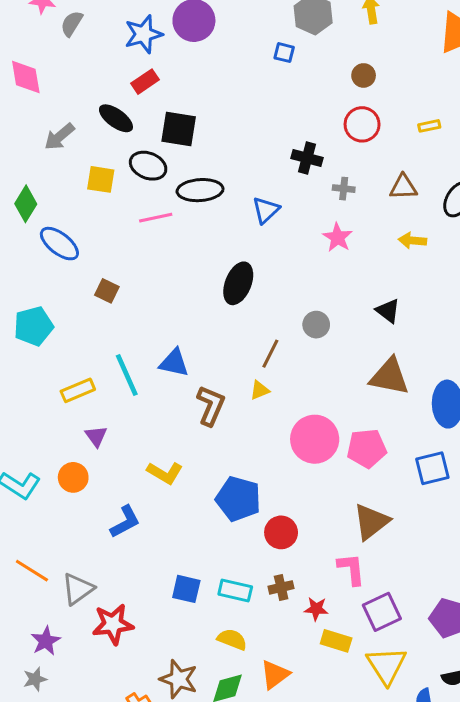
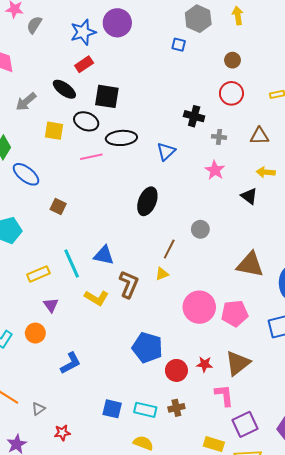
black triangle: (388, 311) -> (249, 196), moved
yellow L-shape: (165, 473) -> (97, 298), moved
gray triangle: (78, 589) -> (38, 409), size x0.6
red star: (316, 609) -> (204, 364), moved
red star: (113, 624) -> (62, 433), size x0.6

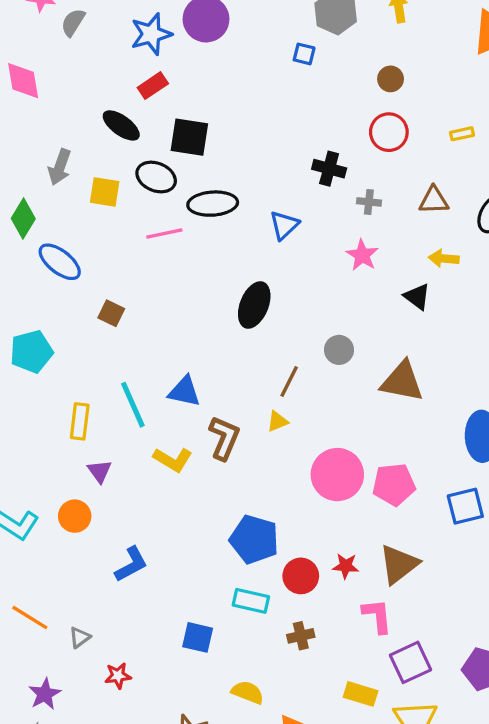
gray arrow: (26, 102) -> (60, 167), moved, turned -30
brown triangle: (250, 265) -> (402, 381), moved
yellow rectangle: (38, 274) -> (80, 421), turned -60
cyan rectangle: (145, 410) -> (251, 601), moved

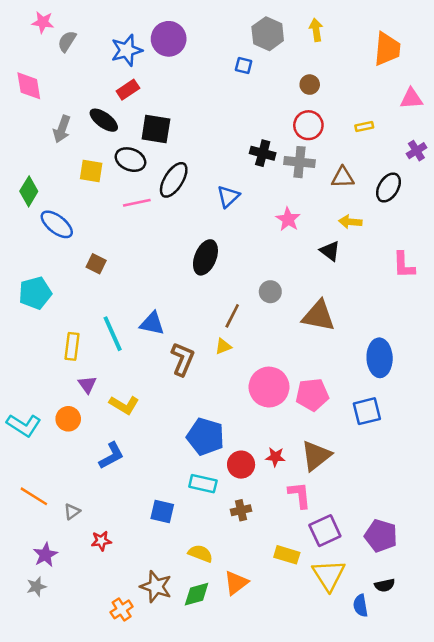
gray arrow: (60, 167) -> (62, 129), moved
gray cross: (369, 202) -> (300, 162), moved, size x1.6
black ellipse: (213, 204) -> (174, 180), turned -54
yellow L-shape: (173, 460) -> (124, 405), moved

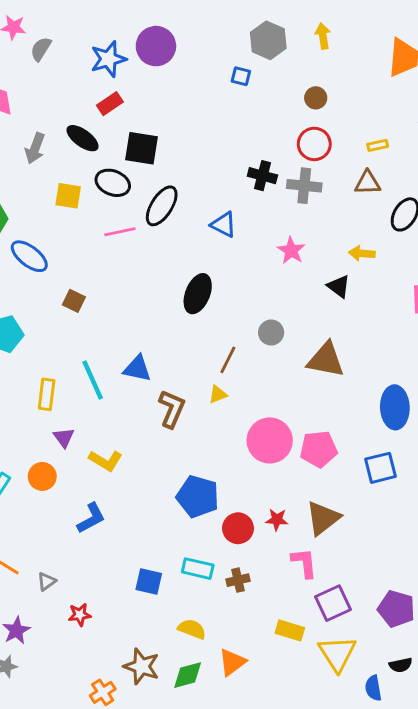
brown triangle: (343, 177) -> (368, 183), moved
blue triangle: (228, 196) -> (224, 225), turned -50
cyan rectangle: (203, 484) -> (198, 569), moved

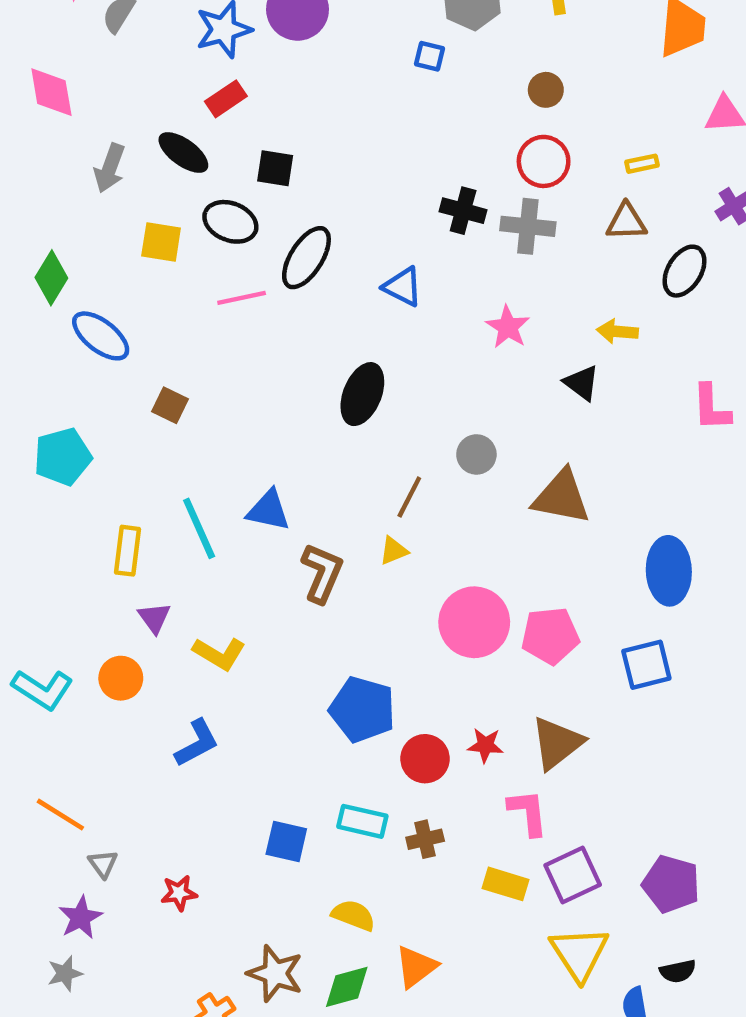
black square: (142, 148) -> (275, 168), size x0.7
gray triangle: (47, 582) -> (103, 864), moved, turned -30
yellow rectangle: (290, 630) -> (506, 884), moved

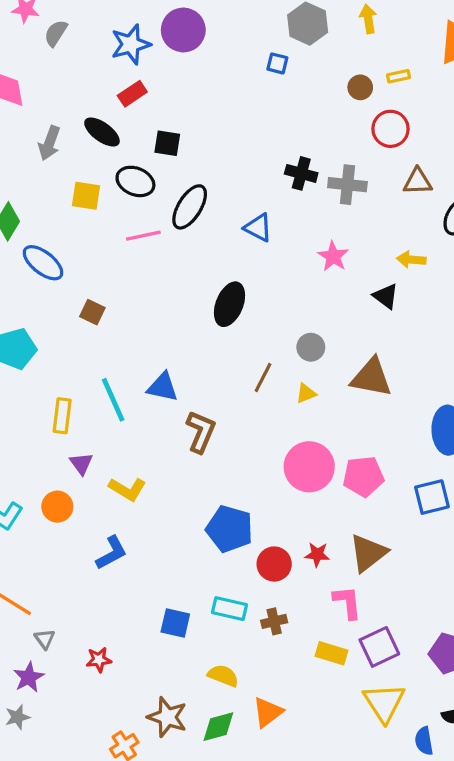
red circle: (544, 161) -> (391, 129), moved
yellow rectangle: (642, 164) -> (398, 76), moved
yellow triangle: (394, 551) -> (306, 393), moved

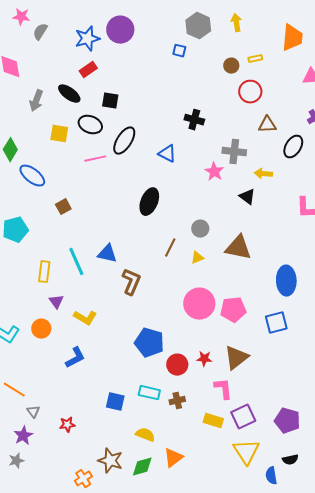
gray cross: (347, 185) -> (234, 152), moved
brown square: (92, 312) -> (63, 207), turned 35

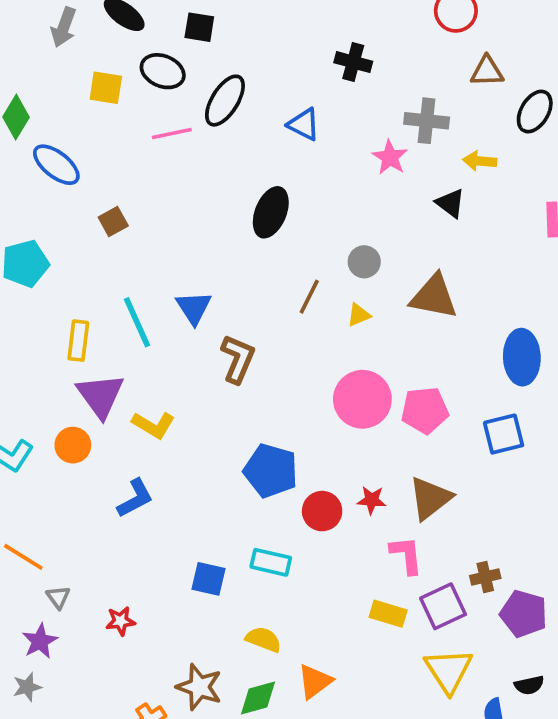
blue triangle: (107, 254) -> (194, 308), turned 45
purple triangle: (56, 302) -> (100, 396), size x1.8
brown cross: (177, 401) -> (485, 577), moved

